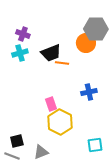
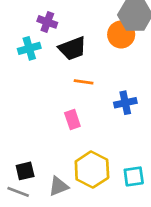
purple cross: (23, 34) -> (47, 22), moved
orange line: (62, 63) -> (84, 82), moved
yellow hexagon: (60, 122) -> (92, 170), moved

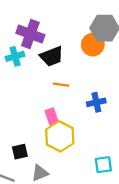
purple cross: (47, 22) -> (30, 34), size x1.6
yellow hexagon: (92, 170) -> (60, 136), moved
black square: (25, 171) -> (20, 152), moved

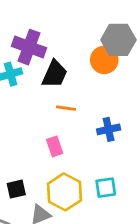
black trapezoid: (52, 56) -> (55, 74), turned -45
yellow hexagon: (60, 136) -> (65, 192), moved
cyan square: (103, 165) -> (106, 188), moved

